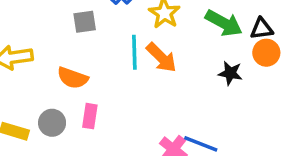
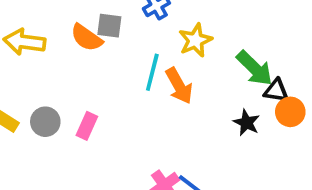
black triangle: (261, 29) -> (276, 91), moved
orange semicircle: (73, 78) -> (86, 38), moved

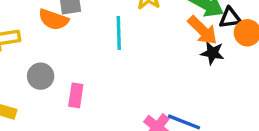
orange arrow: (179, 86) -> (202, 30), moved
gray circle: (45, 122) -> (41, 76), moved

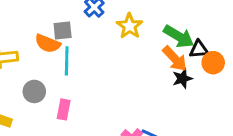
cyan line: (119, 33) -> (67, 61), moved
black star: (212, 53) -> (182, 79), turned -30

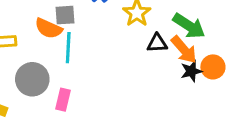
black triangle: (199, 49) -> (157, 43), moved
orange circle: (213, 63) -> (213, 67), moved
gray circle: (34, 91) -> (32, 79), size x1.4

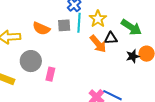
gray square: (65, 15) -> (64, 25), moved
cyan line: (68, 48) -> (79, 23), moved
orange arrow: (184, 50) -> (98, 44), moved

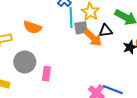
gray square: (64, 25) -> (81, 28), moved

